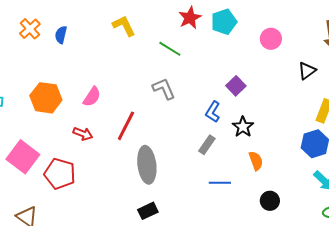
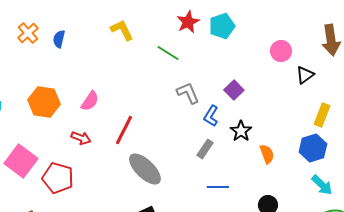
pink circle: (271, 39) -> (281, 51), moved
gray L-shape: (164, 89) -> (188, 93), moved
orange semicircle: (256, 161) -> (267, 154), moved
gray ellipse: (147, 165) -> (145, 169), turned -39

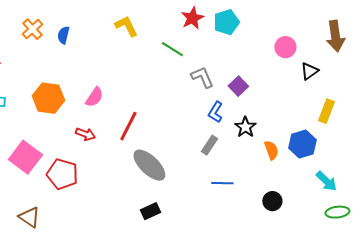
gray L-shape: (188, 93) -> (202, 77), moved
blue hexagon: (313, 148) -> (302, 144), moved

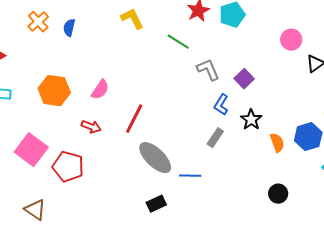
blue line: (222, 183) -> (190, 176), moved

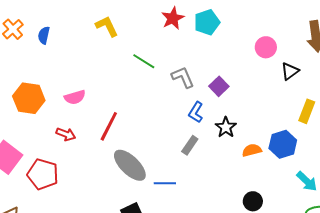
green line: (178, 42) -> (144, 61), moved
pink semicircle: (100, 90) -> (75, 97), turned 40
orange semicircle: (277, 143) -> (252, 150), turned -84

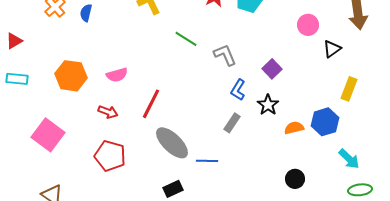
purple square: (219, 86) -> (272, 69), moved
red pentagon: (43, 174) -> (110, 156), moved

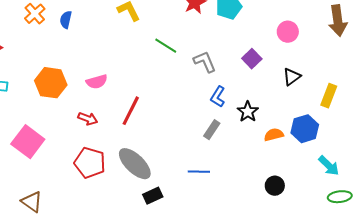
black triangle: (332, 49) -> (292, 77), moved
purple square: (272, 69) -> (252, 59), moved
gray ellipse: (172, 143) -> (135, 164), moved
blue line: (207, 161) -> (199, 172), moved

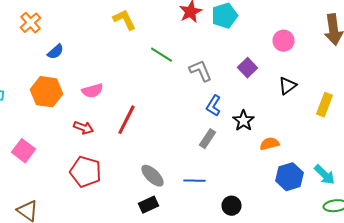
blue semicircle: (66, 20) -> (56, 52), moved, turned -144
blue hexagon: (305, 129) -> (290, 177), moved
pink square: (28, 142) -> (24, 151), size x0.7
gray ellipse: (135, 164) -> (152, 176), moved, size x0.7
black circle: (275, 186) -> (232, 206), moved

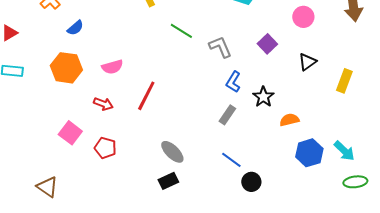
pink square: (24, 151) -> (70, 133), moved
red pentagon: (86, 172) -> (105, 148), size x0.7
blue line: (194, 181) -> (231, 160), moved, turned 35

